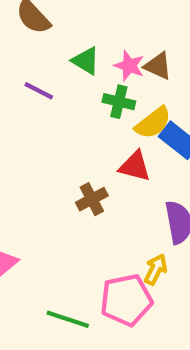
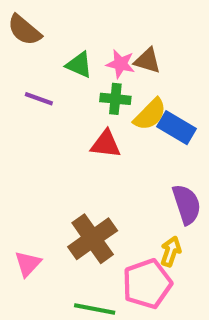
red triangle: (135, 166) -> (106, 144), moved
brown cross: (92, 199) -> (93, 239), moved, size x1.6

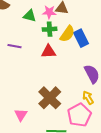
purple line: (39, 99) -> (14, 46), moved
blue rectangle: (176, 128) -> (81, 38), turned 42
yellow arrow: (171, 251) -> (88, 98), turned -40

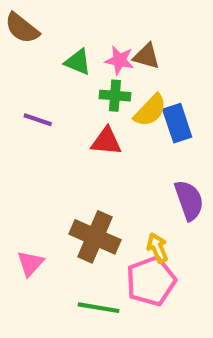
brown cross: (50, 98) -> (95, 237), turned -30
yellow arrow: (88, 98) -> (157, 248), moved

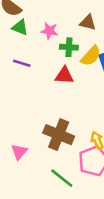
pink star: (119, 60) -> (49, 31), moved
green triangle: (78, 62) -> (20, 27), moved
green line: (99, 308) -> (62, 178), turned 30

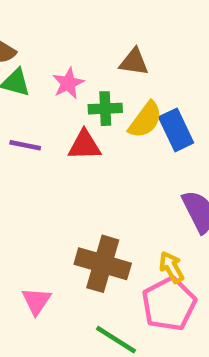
pink star: (49, 31) -> (68, 83), turned -30
red triangle: (64, 75) -> (84, 145), moved

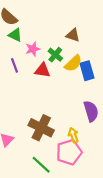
pink star: (68, 83) -> (33, 49), moved
green cross: (105, 109) -> (55, 55), turned 32
purple line: (25, 145) -> (14, 65), turned 48

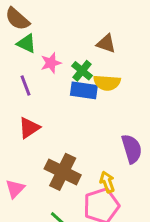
yellow semicircle: (73, 63) -> (107, 83), turned 48
red triangle: (42, 70) -> (29, 128), moved, turned -42
blue rectangle: (87, 71) -> (84, 90), moved, turned -66

